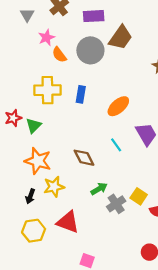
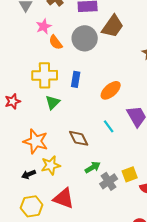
green triangle: (34, 126) -> (53, 102), moved
black arrow: (30, 196) -> (29, 174), turned 48
yellow square: (139, 196) -> (130, 174), turned 35

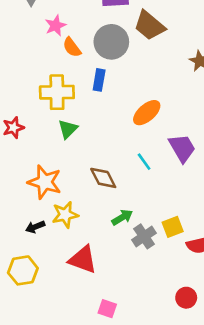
brown trapezoid: (113, 26) -> (149, 26), turned 95
blue rectangle: (76, 79) -> (99, 80), moved
yellow hexagon: (32, 206) -> (23, 270), moved

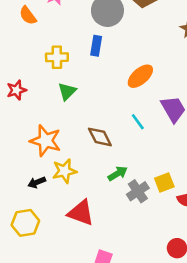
orange semicircle: (72, 47) -> (28, 16), moved
yellow cross: (57, 92) -> (57, 57), size x0.7

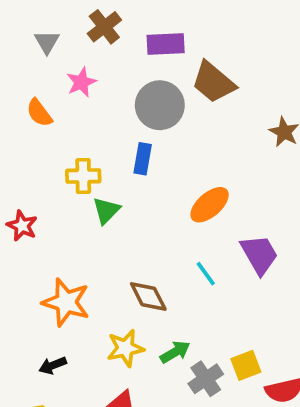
red star: (16, 90) -> (22, 226), turned -30
green triangle: (67, 91) -> (106, 210), moved
yellow star: (64, 171) -> (125, 348), moved

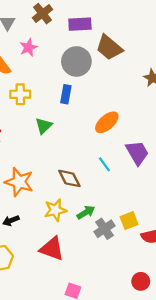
yellow cross: (83, 176) -> (20, 94), moved

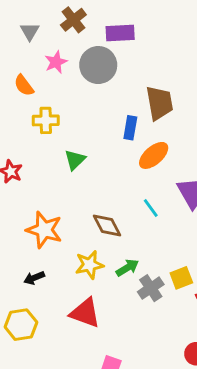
brown trapezoid: (109, 47) -> (159, 103), moved, turned -140
gray circle: (76, 61) -> (98, 65), moved
blue rectangle: (66, 94) -> (130, 128), moved

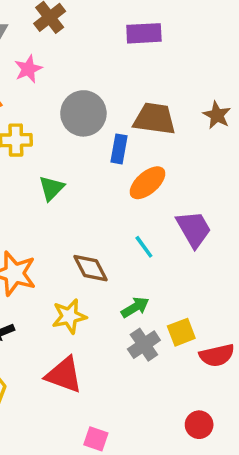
purple rectangle: (120, 33) -> (144, 33), moved
gray circle: (98, 65) -> (83, 113), moved
brown trapezoid: (159, 103) -> (155, 119), turned -72
green arrow: (127, 268) -> (135, 307), moved

